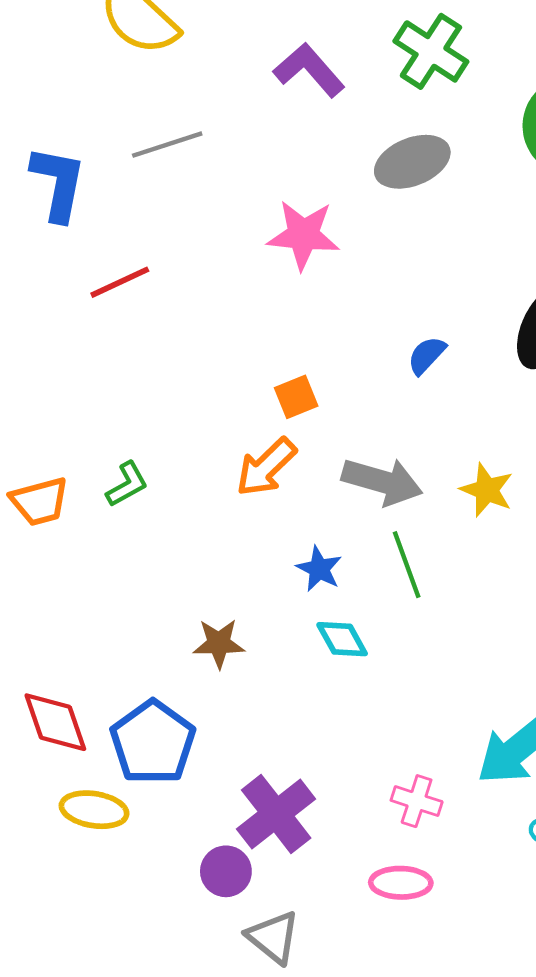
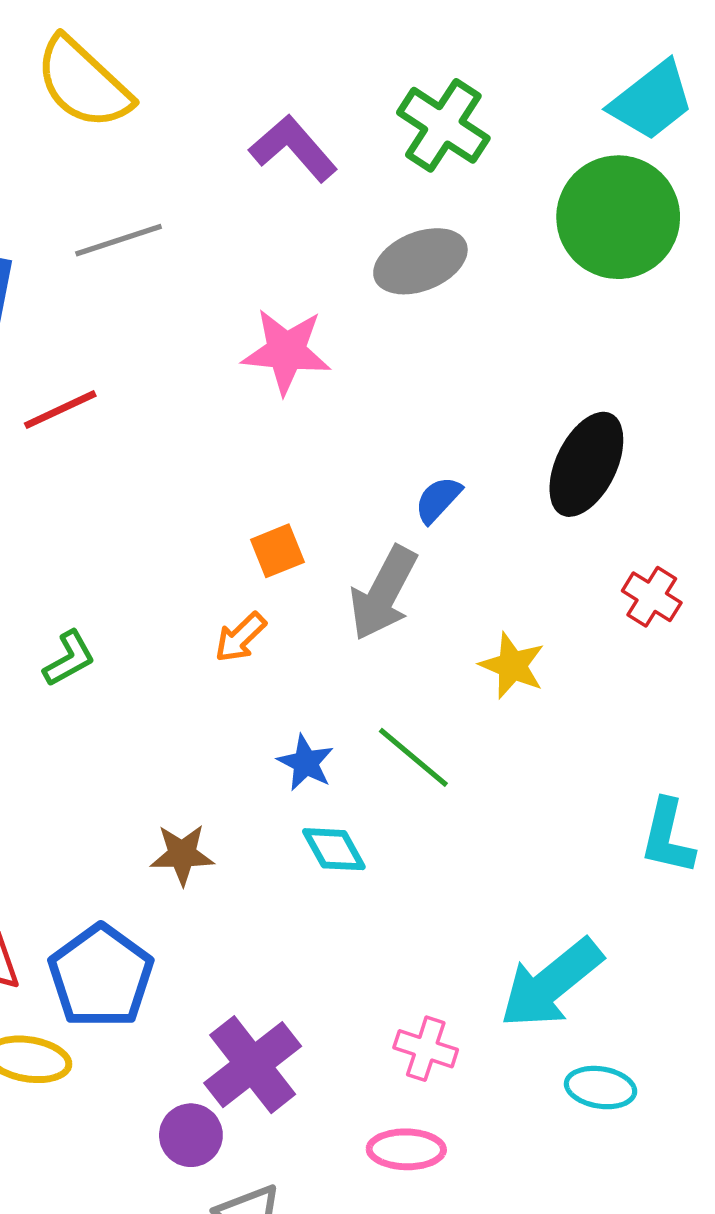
orange arrow: (266, 467) -> (240, 637), size x0.7
gray arrow: (382, 481) -> (383, 593), moved, turned 102
green line: (407, 565) -> (413, 757), turned -30

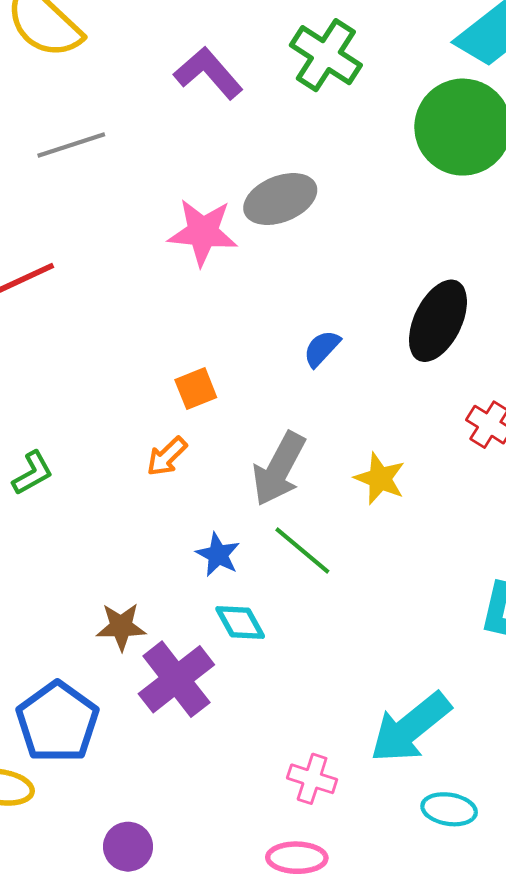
gray ellipse: (420, 261) -> (280, 199), moved
gray arrow: (383, 593) -> (279, 469), moved
purple cross: (253, 1065) -> (176, 679), moved

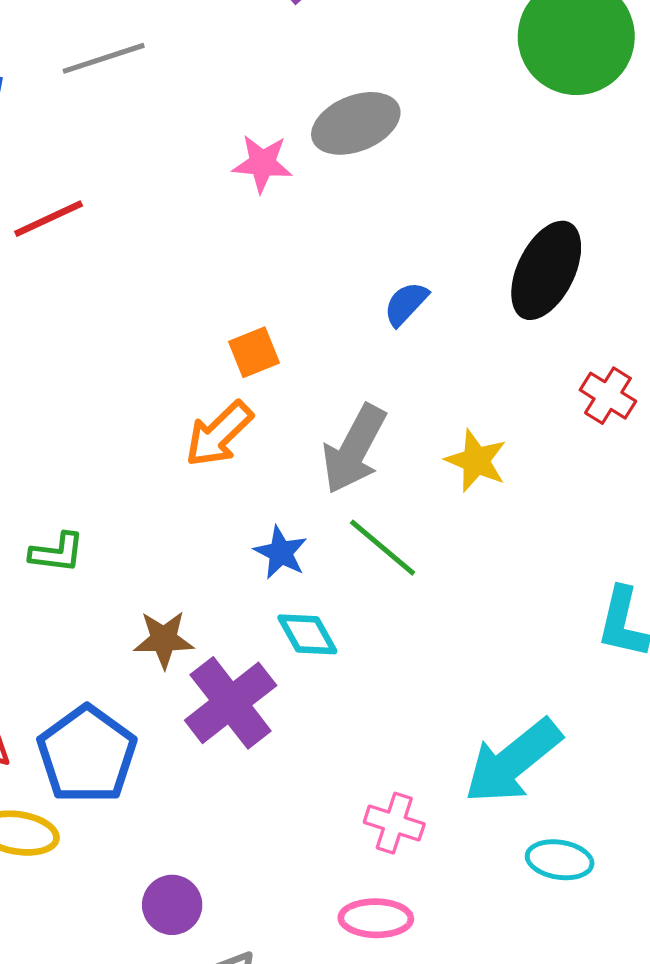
pink star: (203, 232) -> (262, 163), size x0.7
orange arrow: (167, 456) -> (219, 434), size x1.4
green L-shape: (33, 473) -> (57, 553), moved, turned 36

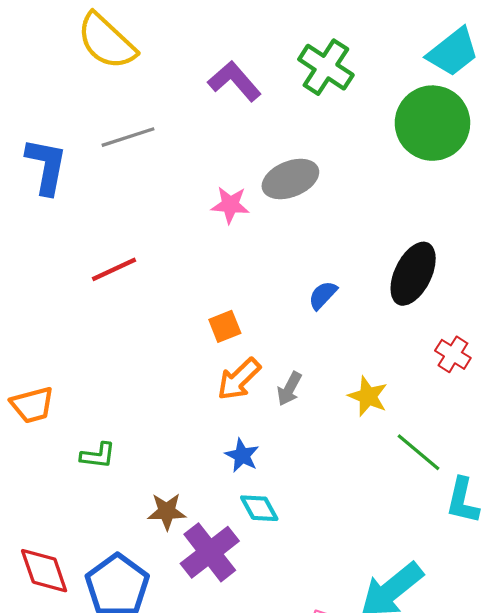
red line: (49, 219) -> (114, 269), moved
orange arrow: (219, 434) -> (239, 379), moved
gray arrow: (354, 449) -> (289, 389), size x0.6
green line: (383, 548) -> (418, 452), moved

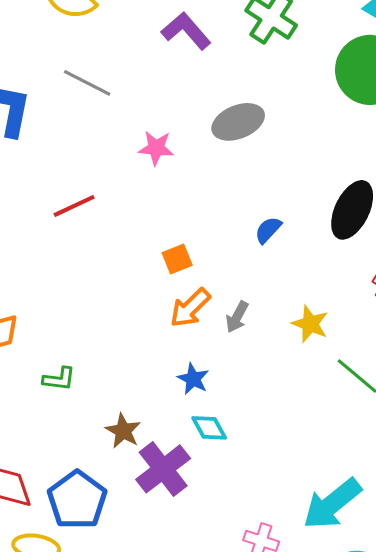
gray line: (128, 137) -> (87, 83), turned 45
pink star: (230, 205) -> (156, 148), moved
brown star: (167, 511) -> (123, 431), turned 30

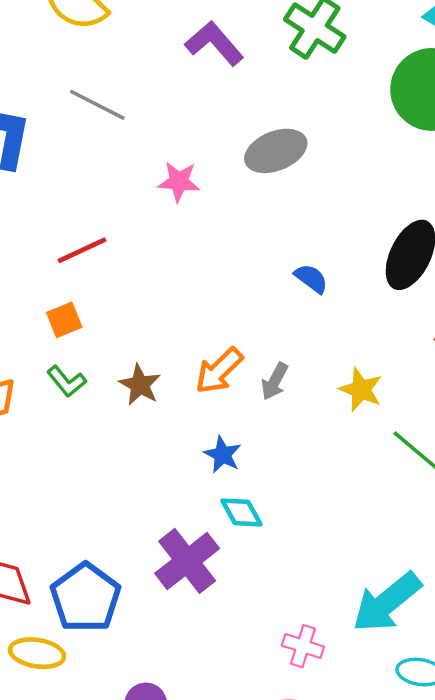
blue semicircle: (268, 230) -> (311, 279), turned 84
orange square: (177, 259) -> (64, 320), moved
green L-shape: (59, 379) -> (67, 381), moved, turned 44
brown star: (123, 431) -> (140, 385), moved

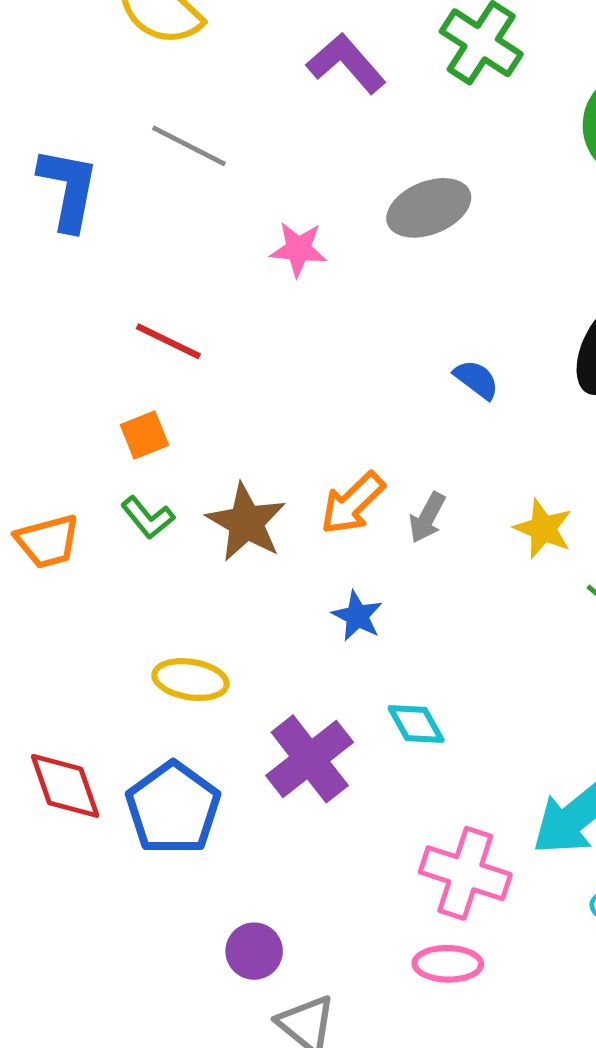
red line: (82, 250) -> (168, 341), turned 51
brown star: (140, 385) -> (246, 522), size x1.4
cyan diamond: (242, 513) -> (416, 724), moved
pink cross: (303, 646) -> (465, 873), size x1.6
yellow ellipse: (37, 653) -> (191, 680), moved

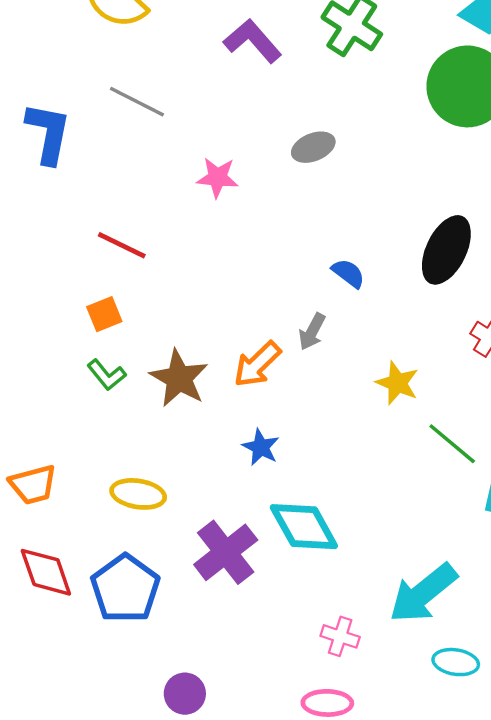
gray ellipse: (429, 208) -> (313, 147), size x0.7
gray arrow: (427, 518) -> (312, 332), moved
orange trapezoid: (48, 541) -> (33, 485), moved
cyan diamond: (416, 724) -> (304, 527), size x1.6
pink cross: (465, 873) -> (340, 636), size x0.6

